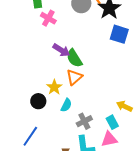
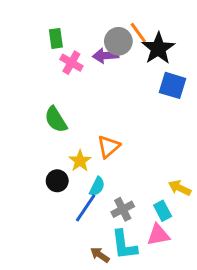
purple arrow: (61, 50) -> (106, 56), moved, turned 144
green semicircle: (74, 58) -> (56, 120), moved
blue line: (30, 136) -> (86, 208), moved

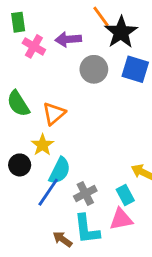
gray circle: (118, 41) -> (94, 69), moved
orange triangle: (108, 147) -> (54, 114), moved
cyan semicircle: (97, 186) -> (60, 171), size x1.4

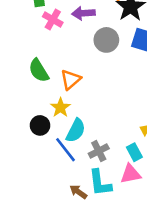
blue line: (48, 192) -> (66, 150), turned -72

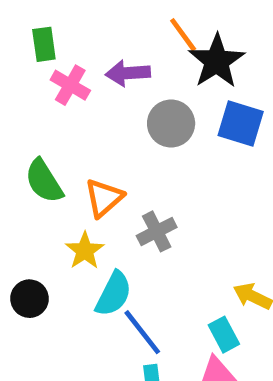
black circle: (40, 125) -> (30, 299), moved
blue line: (66, 150) -> (142, 332), moved
gray cross: (99, 151) -> (157, 231), moved

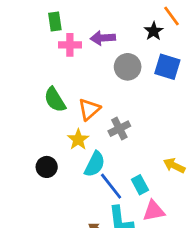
orange line: (183, 35) -> (171, 16), moved
black star: (217, 61) -> (154, 31), size x0.6
pink cross: (70, 85) -> (70, 45), turned -30
cyan rectangle: (224, 335) -> (140, 185), moved

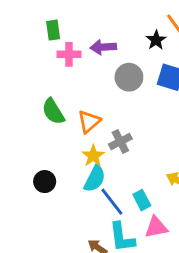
yellow star: (78, 140) -> (93, 156), moved

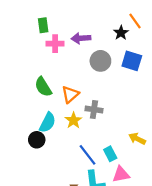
gray cross: (120, 142) -> (94, 110), turned 35
cyan semicircle: (95, 179) -> (47, 123), moved

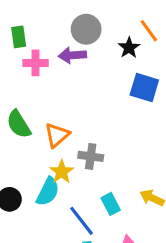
gray circle: (100, 61) -> (86, 29), moved
cyan semicircle: (47, 123) -> (48, 192), moved
cyan rectangle: (110, 154) -> (111, 204), moved

